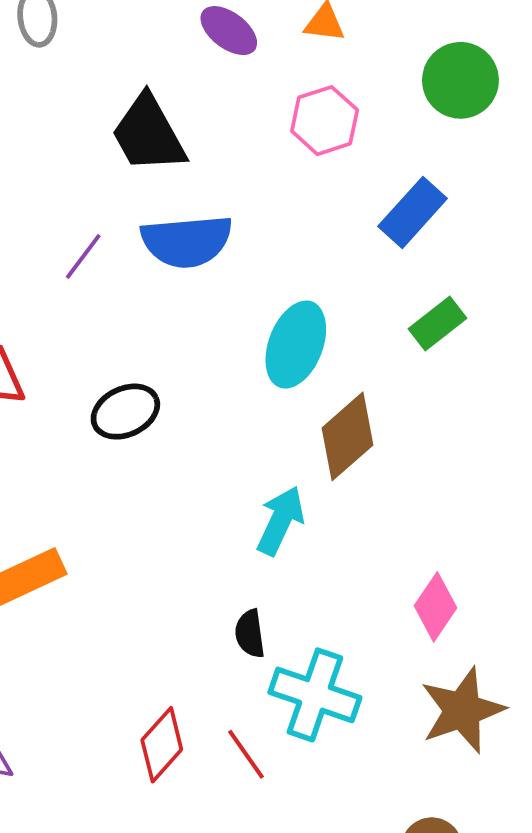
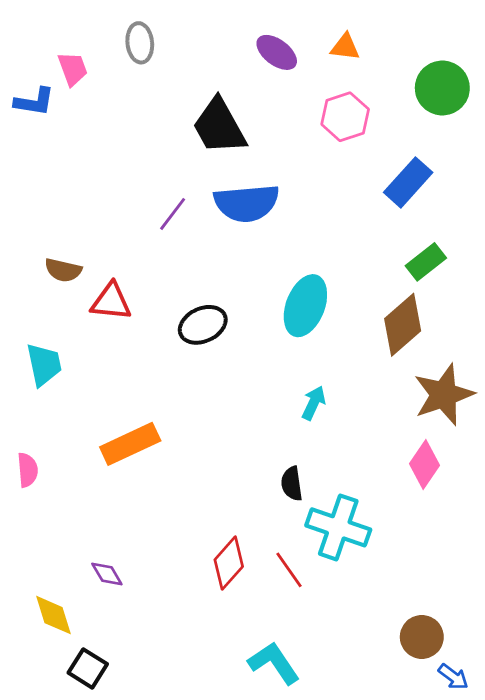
cyan ellipse: (296, 345) -> (305, 306), moved
brown diamond: (348, 436) -> (403, 325), moved
cyan arrow: (280, 521) -> (314, 403), size x0.7
brown star: (462, 710) -> (444, 395), moved

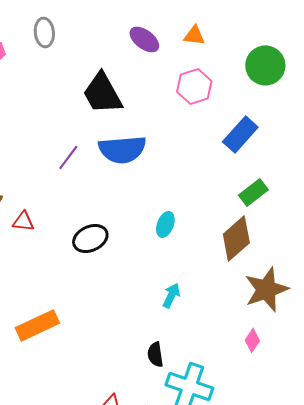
red triangle: (111, 302) -> (23, 221), size x0.7
cyan ellipse: (305, 306) -> (165, 224), size x0.6
pink diamond: (425, 464) -> (252, 340), size x0.7

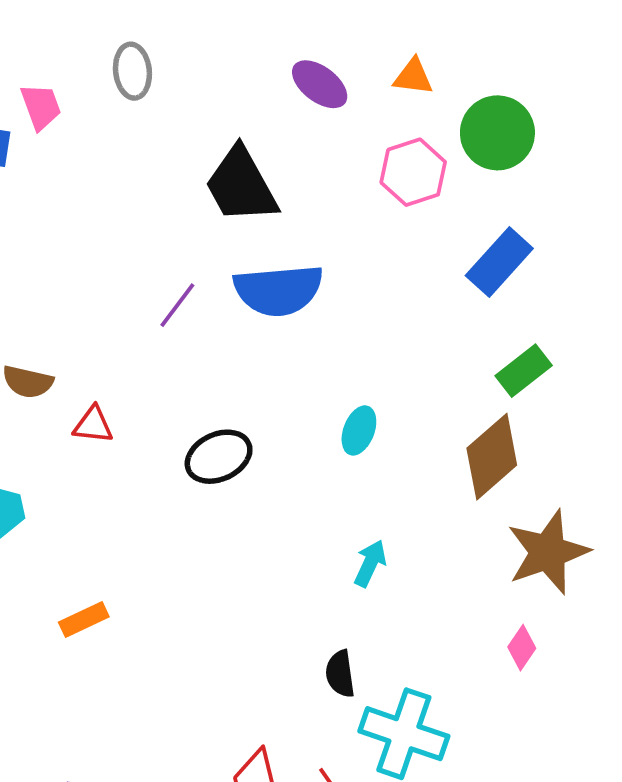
green circle: (265, 65) -> (497, 133), moved
orange rectangle: (37, 325) -> (84, 620), moved, size x0.6

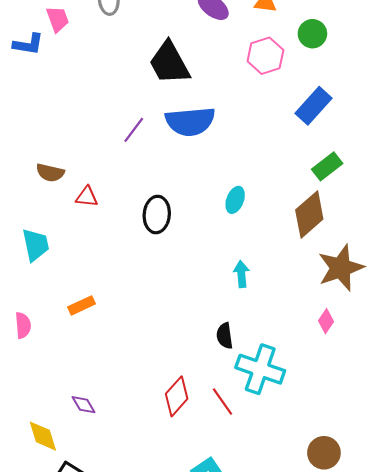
green circle: (497, 133) -> (312, 34), size x0.7
black ellipse: (219, 457) -> (157, 215), turned -60
cyan arrow: (370, 563) -> (241, 274), turned -30

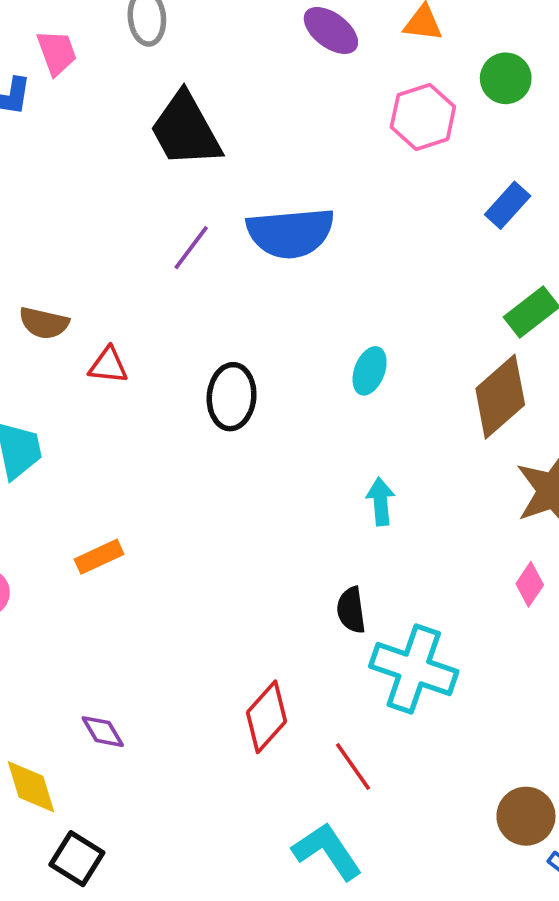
black trapezoid: (169, 63) -> (186, 130), moved
blue rectangle: (313, 106) -> (508, 205), size x0.7
red line: (223, 402) -> (353, 767), moved

